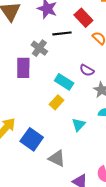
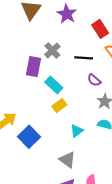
black line: (62, 33) -> (84, 58), moved
cyan rectangle: (64, 82) -> (54, 85), moved
gray triangle: (57, 158) -> (67, 160), moved

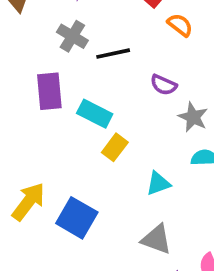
gray cross: (52, 50) -> (72, 36), moved
black line: (84, 58) -> (113, 54), moved
cyan triangle: (77, 131) -> (158, 183), turned 32

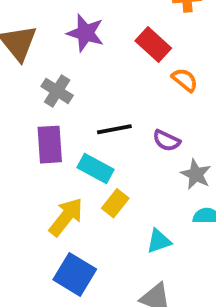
gray cross: (72, 36) -> (57, 91), moved
black line: (113, 54) -> (114, 129), moved
yellow arrow: (28, 202) -> (66, 217), moved

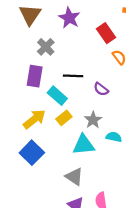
gray star: (196, 174) -> (93, 120), moved
cyan triangle: (159, 241) -> (84, 145), size x1.5

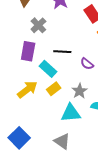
blue square: (32, 153) -> (19, 138), moved

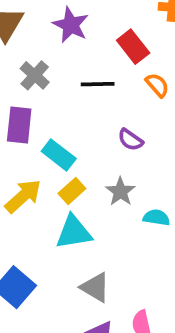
black line: (62, 52) -> (98, 84), moved
cyan triangle: (71, 113) -> (74, 232), moved

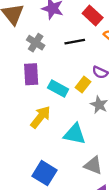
yellow rectangle: (72, 191) -> (83, 85), moved
cyan triangle: (74, 232) -> (75, 134), turned 30

